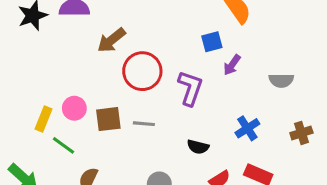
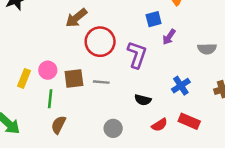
green line: (64, 145) -> (50, 99), moved, turned 60

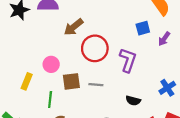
purple arrow: (169, 37) -> (164, 39), moved
pink circle: (48, 70) -> (51, 64), moved

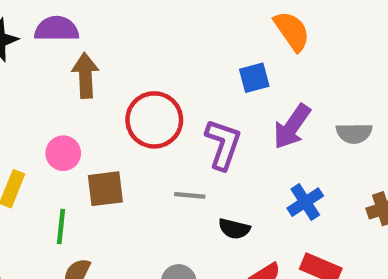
brown arrow: (74, 27) -> (85, 75), moved, turned 126
purple arrow: (164, 39) -> (292, 127), moved, size x1.5
gray line: (96, 85) -> (190, 195), moved

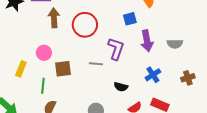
red circle: (154, 120) -> (85, 25), moved
purple arrow: (292, 127) -> (147, 41), turned -45
gray line: (190, 195) -> (96, 64), moved

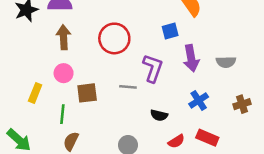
brown arrow: (54, 18) -> (64, 37), moved

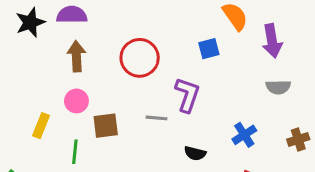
purple arrow: (191, 58) -> (272, 41), moved

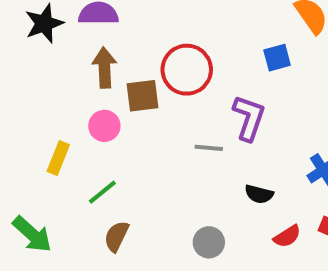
brown square: (106, 126) -> (143, 96), moved
green line: (75, 152) -> (102, 192), turned 45

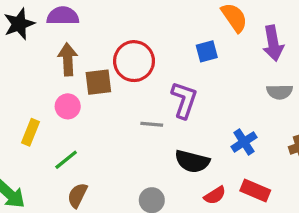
black semicircle: (259, 194) -> (192, 161), size x1.5

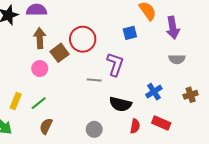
brown square: (98, 82) -> (60, 53), turned -30
yellow rectangle: (30, 132) -> (16, 101), moved
red semicircle: (215, 195) -> (135, 126), turned -48

